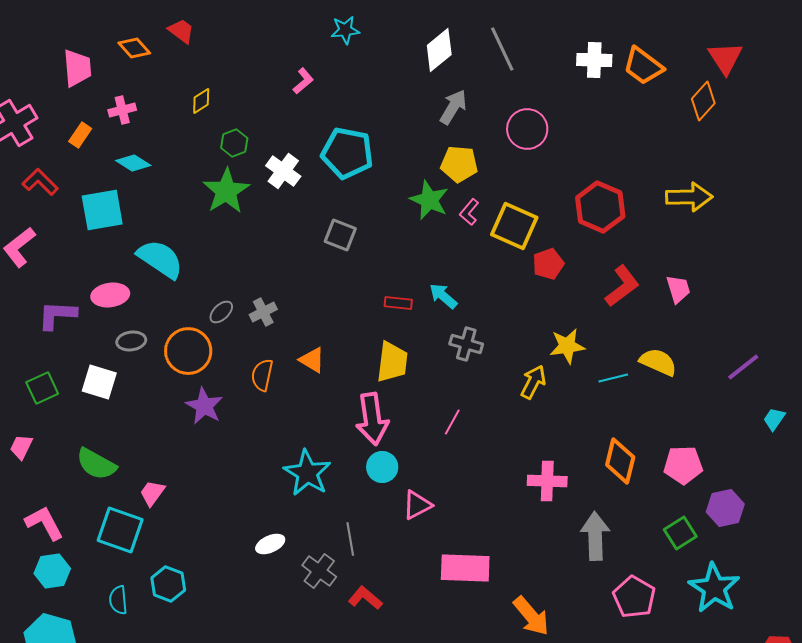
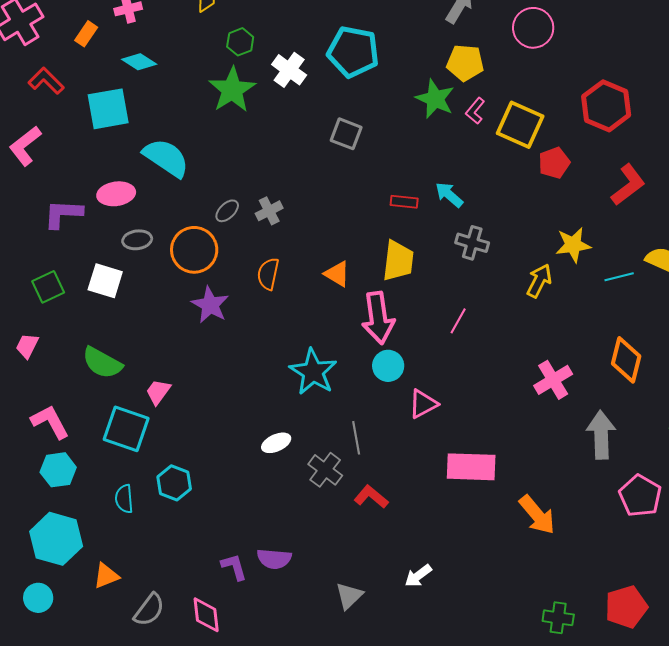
orange triangle: (312, 360) -> (337, 274), moved
pink cross: (547, 481) -> (553, 380), turned -33

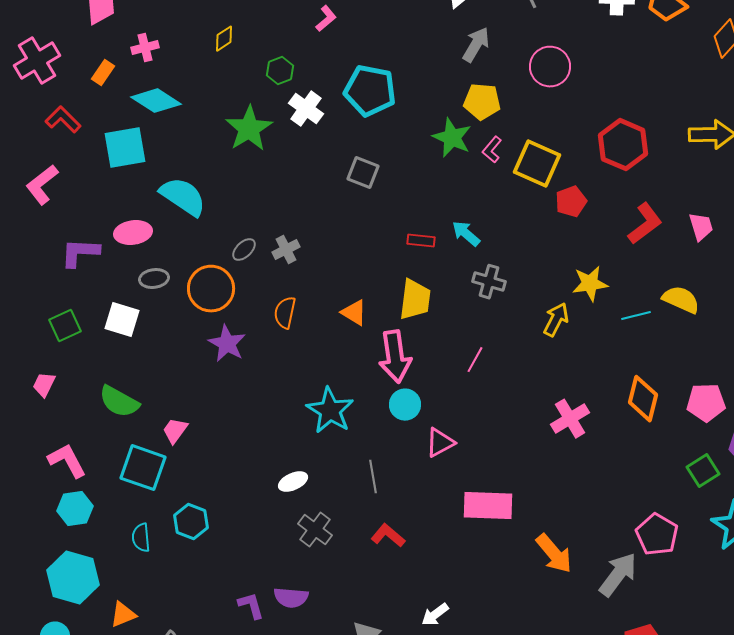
green hexagon: (240, 42) -> (280, 71), moved
cyan diamond: (139, 62) -> (156, 101), size x1.4
gray arrow: (601, 435) -> (618, 575), moved, turned 39
gray cross: (325, 470) -> (315, 530), moved

